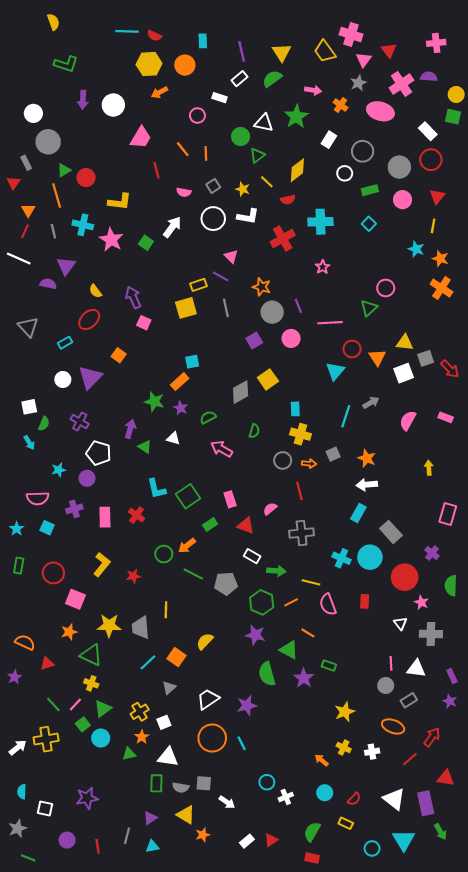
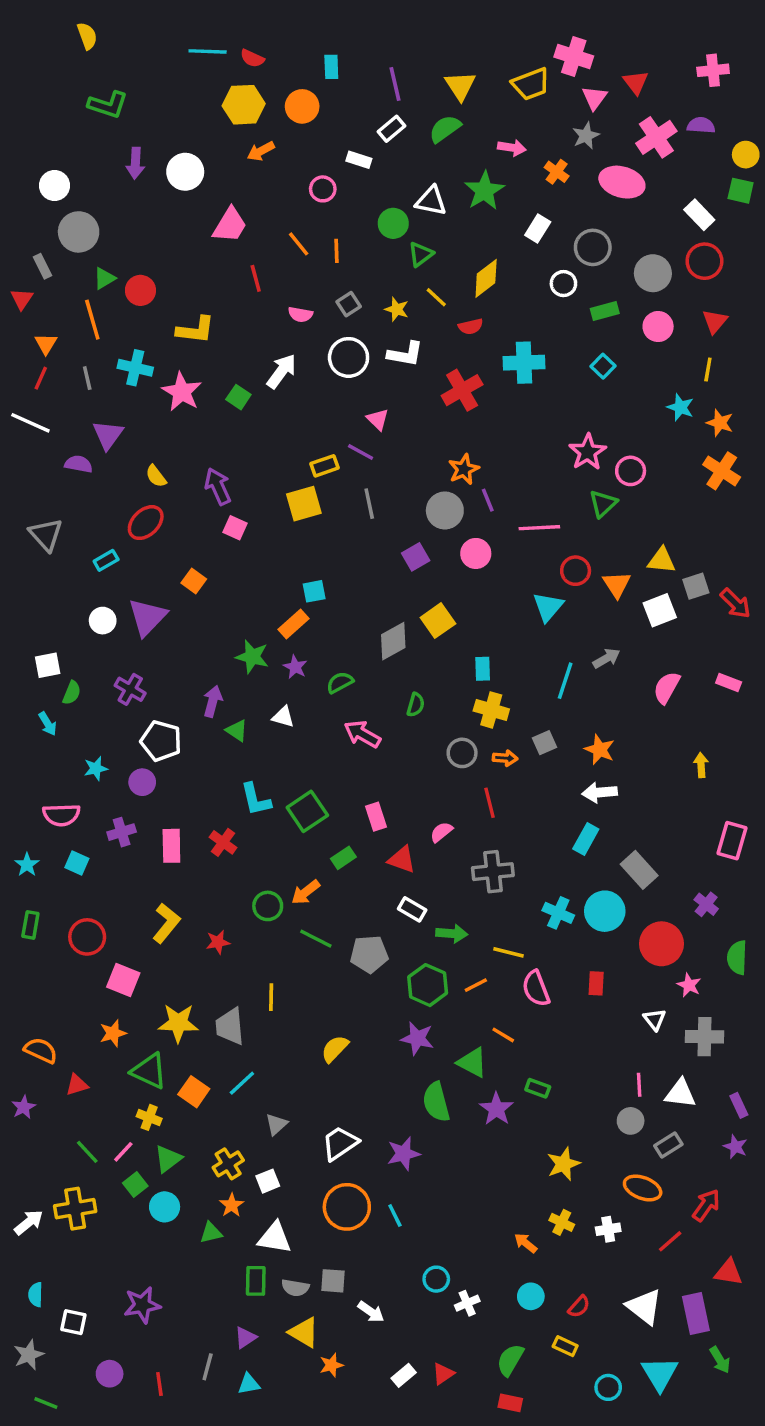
yellow trapezoid: (325, 51) -> (531, 84), turned -75
pink star: (323, 267) -> (588, 452), moved, size x1.5
orange star: (262, 287) -> (464, 469), moved, turned 30
orange square: (176, 657) -> (194, 1092), moved

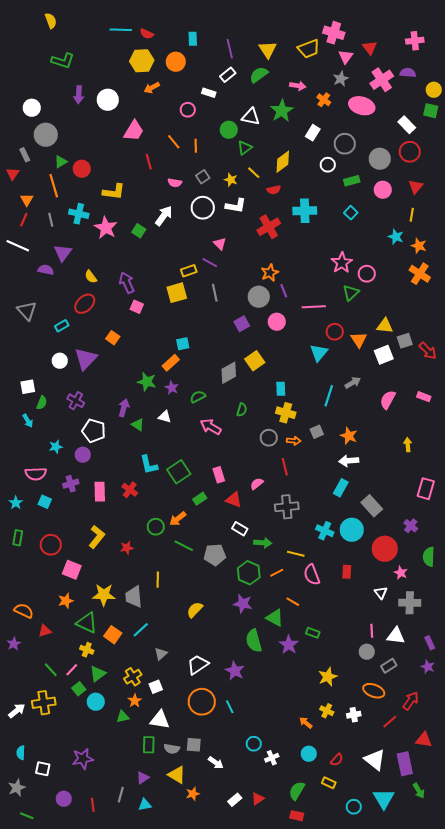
purple star: (404, 1154) -> (235, 671), turned -30

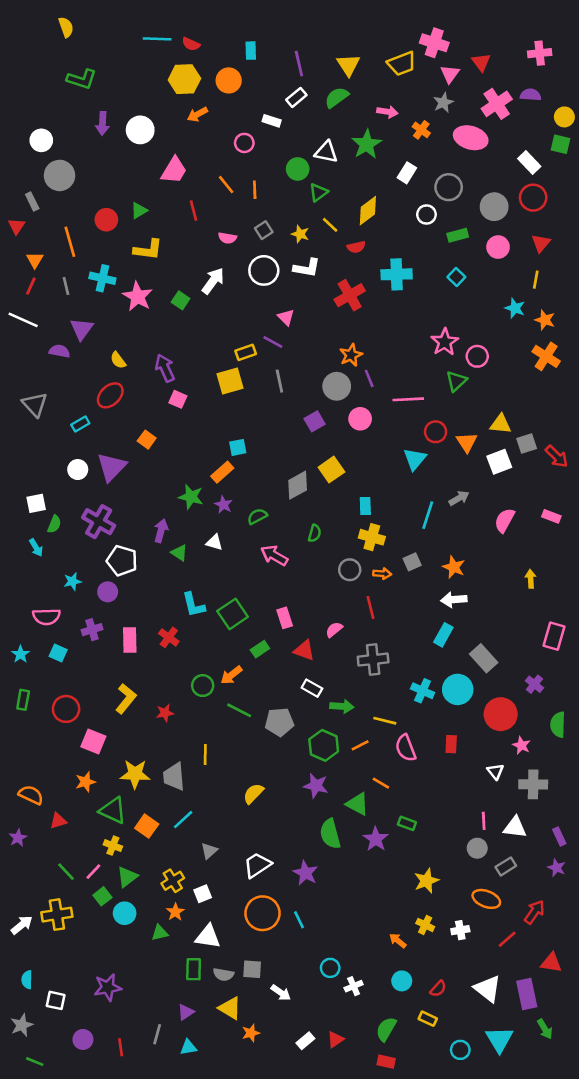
green triangle: (61, 162) -> (139, 211), moved
purple cross: (76, 401) -> (99, 522), size x1.4

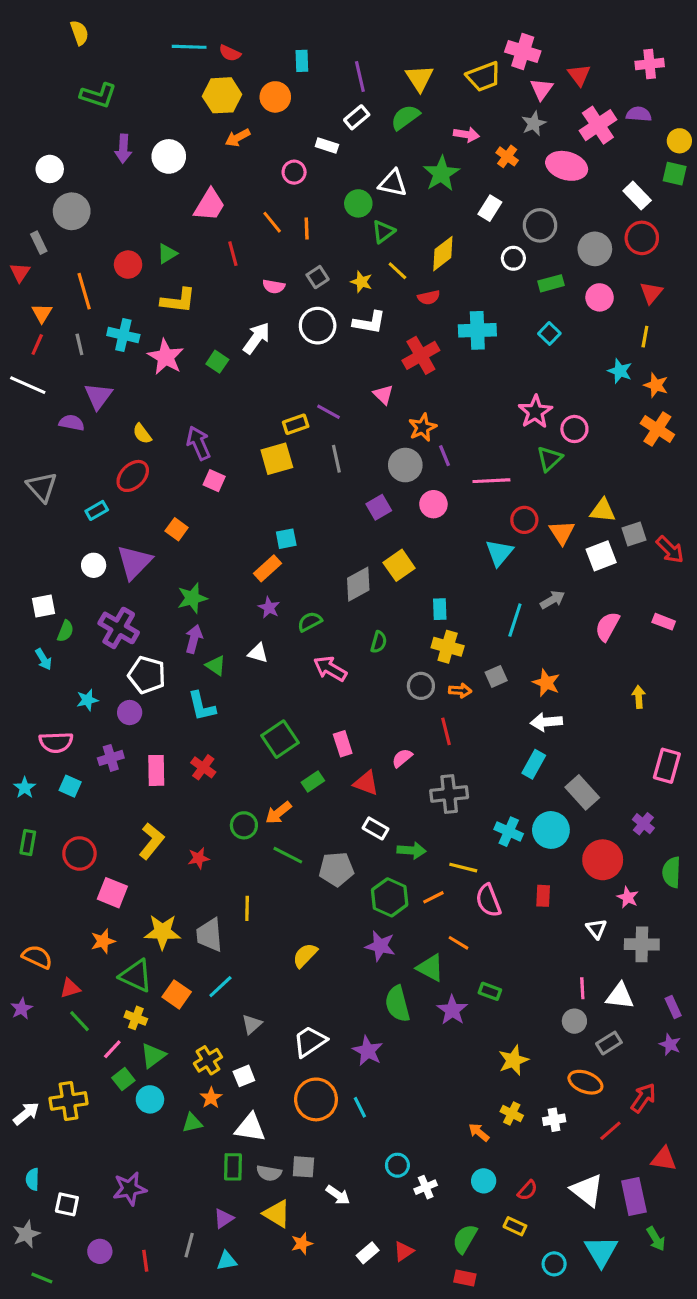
pink triangle: (286, 317) -> (383, 395), moved
green star: (191, 497) -> (192, 598), moved, turned -30
cyan L-shape: (194, 605) -> (202, 706), moved
green line: (66, 872) -> (79, 1021), moved

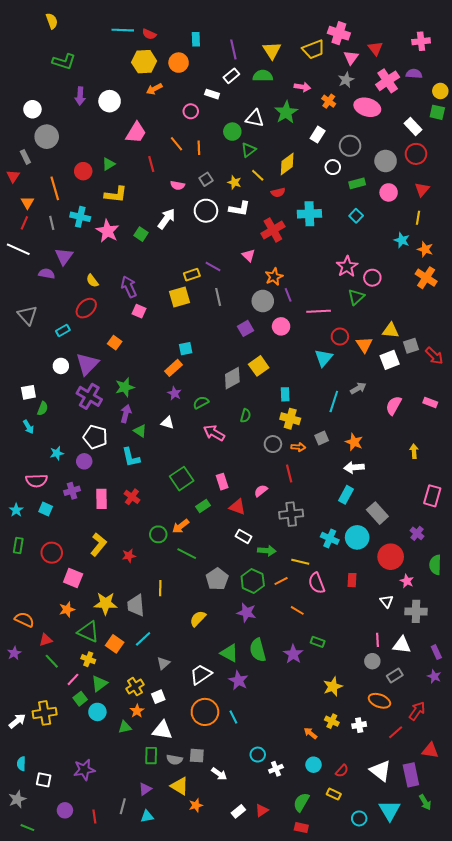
green semicircle: (405, 117) -> (263, 76), turned 36
purple cross: (119, 628) -> (89, 396), moved
gray pentagon: (336, 869) -> (217, 579), moved, turned -30
green triangle: (430, 968) -> (229, 653), moved

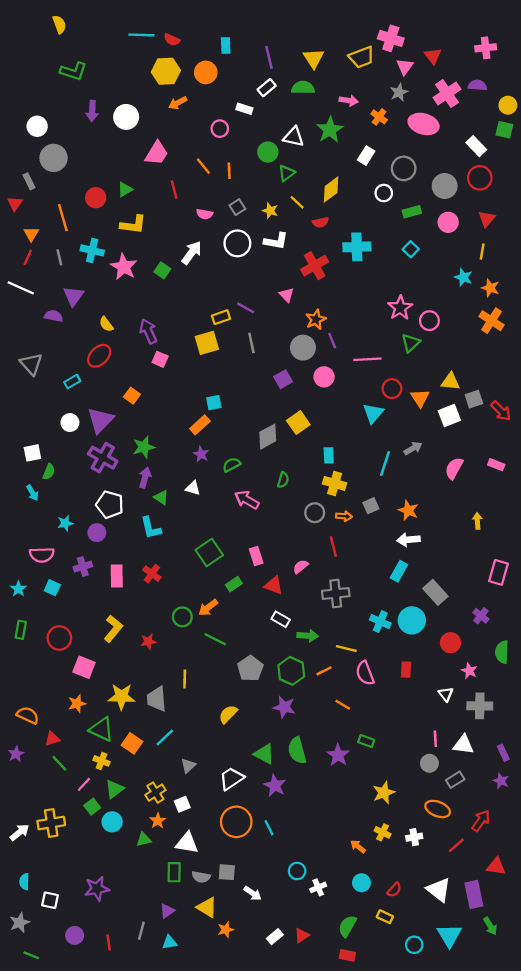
red circle: (391, 557) -> (450, 643), size x0.7

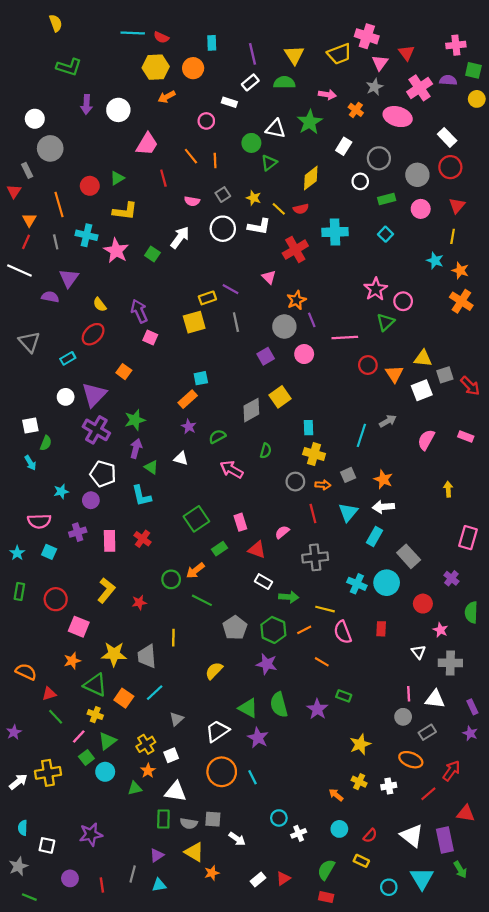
green square: (504, 130) -> (473, 70), moved
yellow line: (297, 202) -> (279, 209), moved
cyan triangle: (373, 413) -> (348, 512), moved
purple star: (16, 754) -> (14, 732), moved

